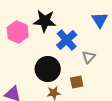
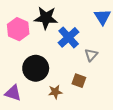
black circle: (48, 69) -> (36, 68), moved
brown square: (77, 82) -> (79, 81), turned 32

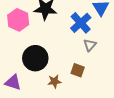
blue cross: (69, 37) -> (81, 23), moved

